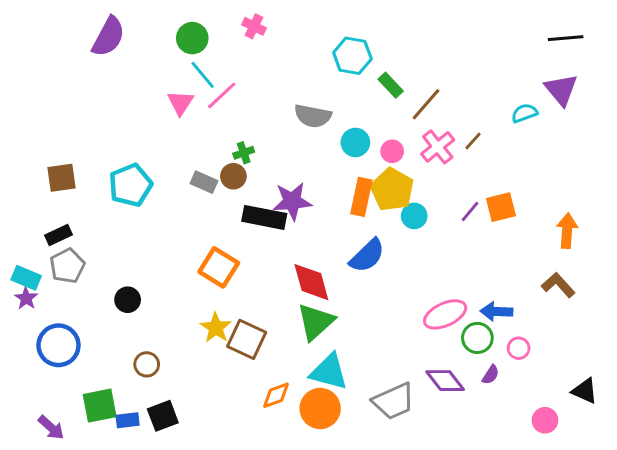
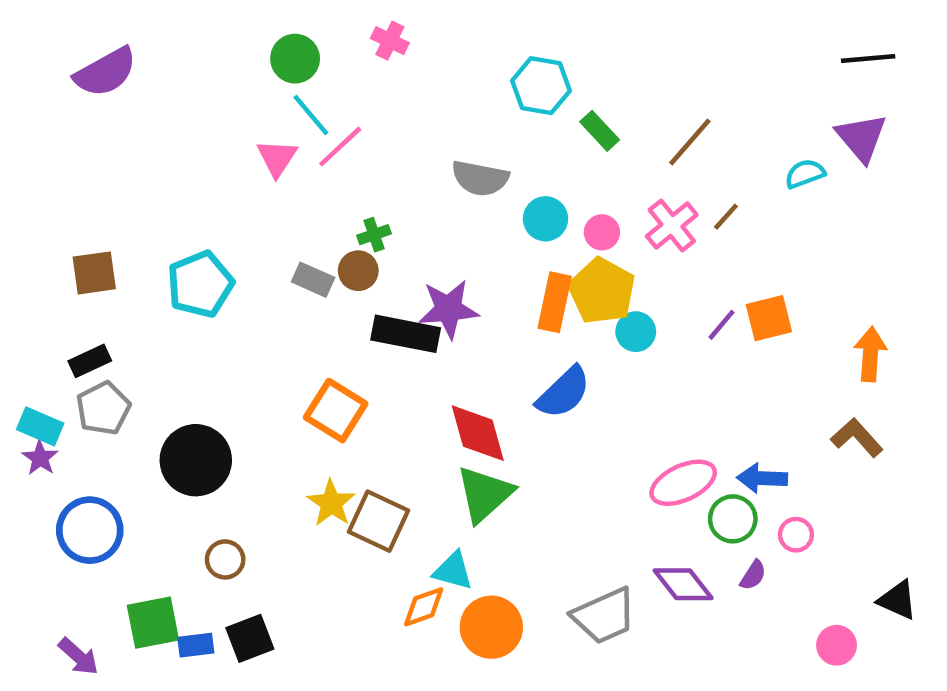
purple semicircle: (108, 37) -> (106, 72), moved, turned 33
brown line: (426, 104) -> (690, 142), moved
black circle: (128, 300) -> (196, 460), size x1.8
cyan triangle: (329, 372) -> (453, 571), moved, size x0.7

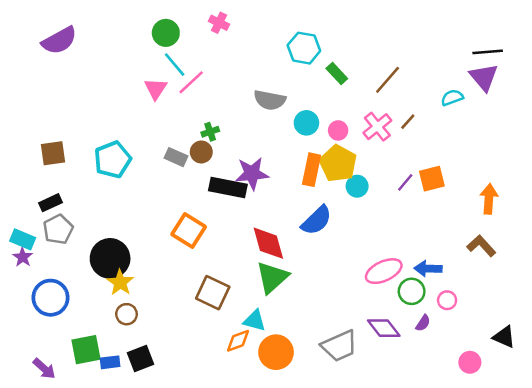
black line: (868, 59) -> (488, 52), moved
yellow star: (331, 503) -> (120, 282), moved

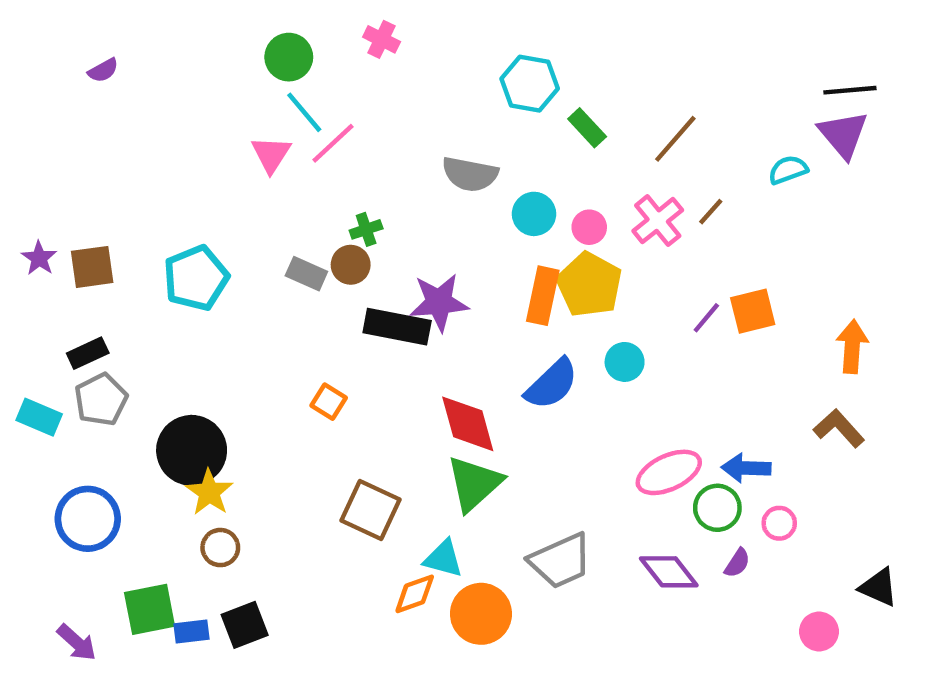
purple semicircle: (59, 40) -> (103, 70), size x0.5
cyan circle: (357, 186) -> (625, 362), moved
orange square: (189, 231) -> (329, 402), size x0.6
purple star: (23, 257) -> (39, 258), moved
gray trapezoid: (339, 346) -> (561, 561), moved

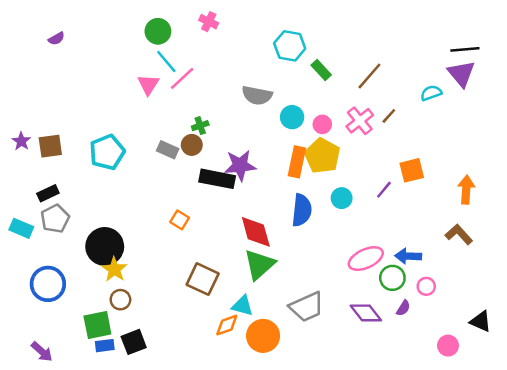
purple line: (706, 318) -> (384, 190), moved
blue semicircle: (552, 384) -> (302, 210), turned -40
green square: (150, 609) -> (97, 325), moved

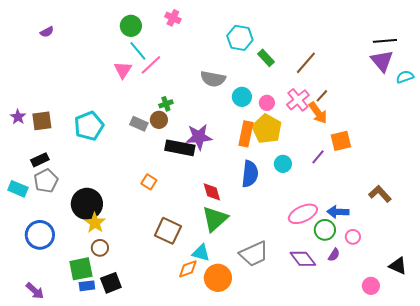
cyan semicircle: (431, 93) -> (405, 77), moved
orange arrow: (466, 190) -> (318, 113), moved, turned 140
red diamond: (256, 232) -> (212, 192), size x0.7

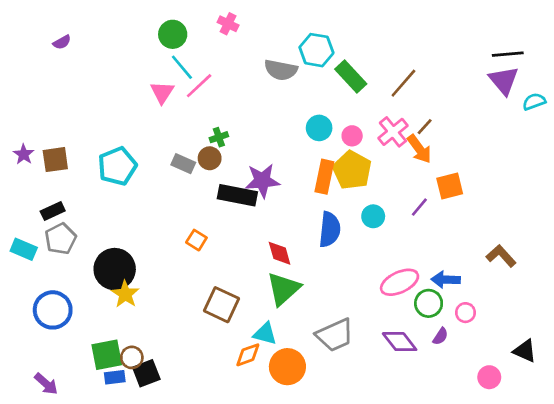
green rectangle: (266, 58) -> (351, 76), size x1.4
gray semicircle: (213, 79) -> (281, 70), moved
brown circle: (100, 248) -> (132, 357), moved

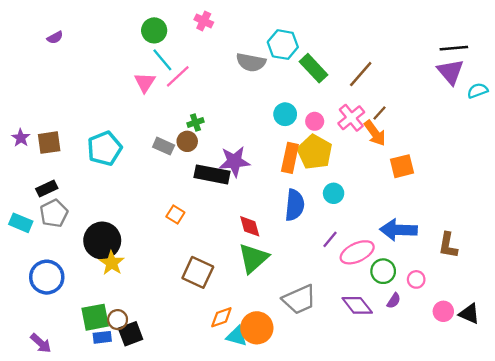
purple line: (419, 207) -> (330, 239), moved
brown L-shape: (501, 256) -> (448, 245), moved, turned -128
blue arrow: (446, 280) -> (398, 230), moved, size x1.4
cyan triangle: (265, 334) -> (237, 336), moved
pink circle: (489, 377) -> (443, 311), moved

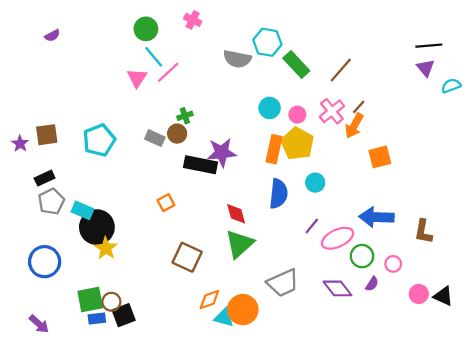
purple triangle: (450, 72) -> (425, 68), size x0.7
orange arrow: (375, 133) -> (354, 126), turned 65
purple star: (21, 138) -> (20, 144), moved
orange square: (175, 215) -> (166, 203), turned 30
cyan rectangle: (21, 223) -> (82, 210), moved

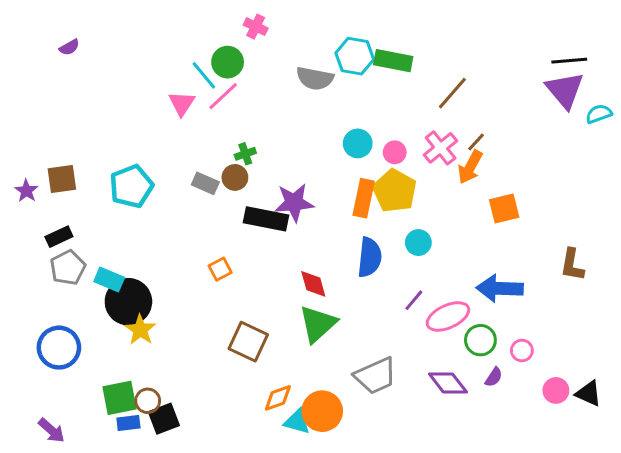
green circle: (146, 29) -> (228, 62), moved
green rectangle: (296, 65) -> (393, 61), moved, turned -36
purple triangle: (425, 68) -> (565, 90), size x1.6
brown L-shape: (423, 232) -> (572, 265), moved

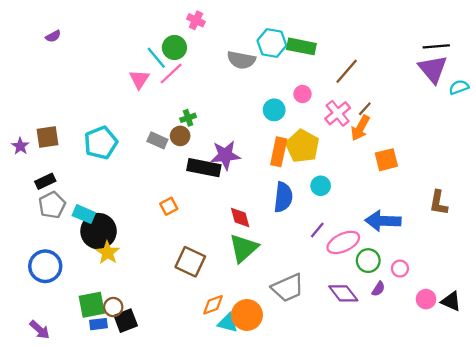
pink circle: (395, 152) -> (302, 94), moved

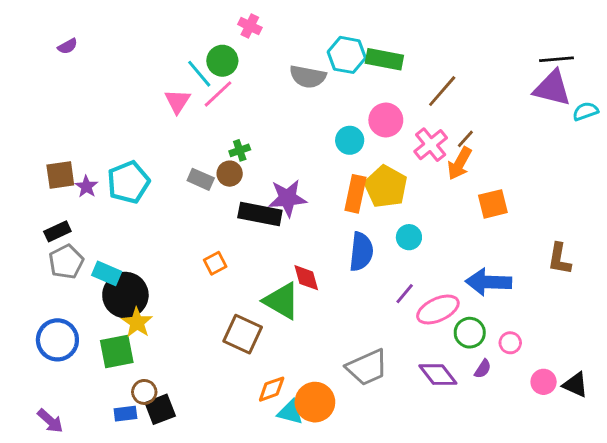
purple triangle: (433, 69) -> (552, 88), turned -36
pink circle: (302, 94) -> (386, 120), size x1.5
purple star: (20, 146) -> (86, 187), moved
green triangle: (244, 248) -> (282, 301), moved, turned -48
green square: (92, 305) -> (117, 351), moved

